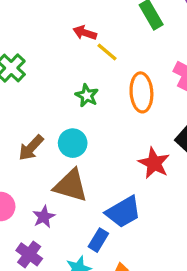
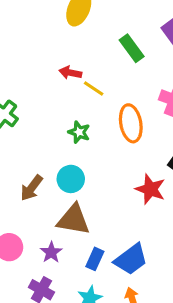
blue trapezoid: (123, 212) -> (131, 259), moved
blue rectangle: (98, 240) -> (95, 259), moved

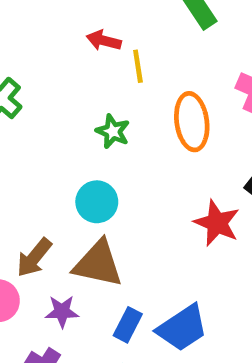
yellow line: (94, 89) -> (138, 66), turned 45
brown arrow: (32, 188) -> (34, 258), moved
purple star: (51, 252) -> (62, 312), turned 30

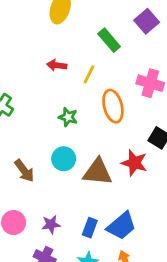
yellow line: (138, 66) -> (89, 74), moved, turned 42
brown arrow: (34, 258) -> (24, 171), moved, turned -70
brown triangle: (98, 264) -> (98, 172), moved

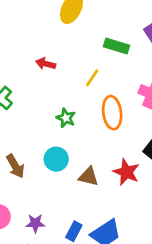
green rectangle: (109, 40) -> (116, 46), turned -40
red arrow: (57, 65) -> (46, 64), moved
brown triangle: (98, 172) -> (89, 177), size x0.7

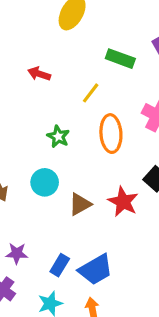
brown triangle: (89, 177) -> (80, 204), turned -45

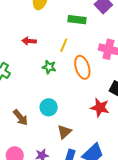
green star: (58, 136) -> (49, 67), moved
brown triangle: (80, 204) -> (64, 132), moved

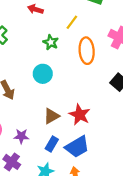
cyan circle: (49, 107) -> (43, 74), moved
red star: (100, 108) -> (80, 115), moved

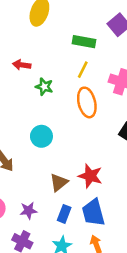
yellow line: (72, 22) -> (83, 70), moved
green star: (51, 42) -> (44, 87), moved
blue trapezoid: (77, 147) -> (93, 213), turned 115

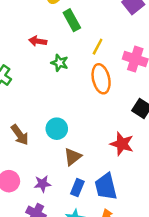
green rectangle: (84, 42) -> (72, 20), moved, turned 50
cyan circle: (41, 136) -> (57, 129), moved
red star: (90, 176) -> (122, 144), moved

